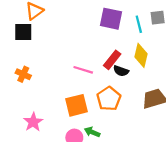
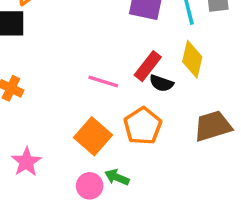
orange square: (77, 105) -> (93, 136), turned -35

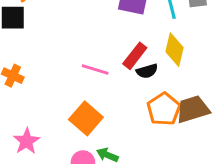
black semicircle: (161, 83) -> (147, 71), turned -35
orange pentagon: (143, 126) -> (164, 109), moved

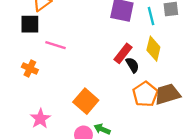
pink line: (95, 70) -> (55, 45), moved
black semicircle: (147, 71) -> (132, 65), turned -105

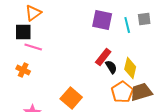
pink line: (55, 45) -> (33, 47), moved
yellow diamond: (153, 49) -> (130, 68), moved

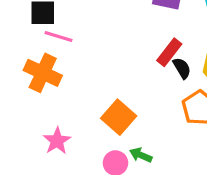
orange cross: (23, 70) -> (43, 73), size x1.6

